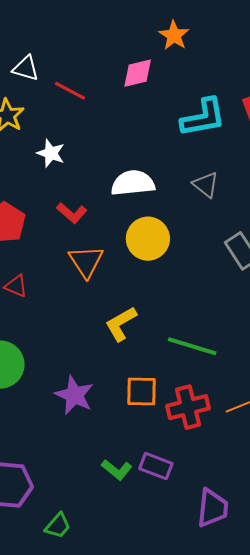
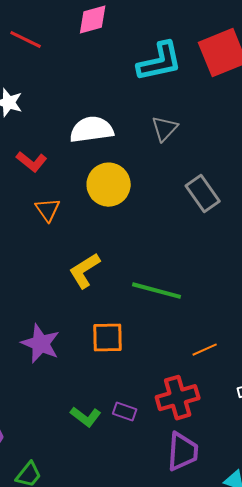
gray triangle: (206, 185) -> (165, 129), turned 36
orange triangle: (86, 261) -> (48, 210), size x0.7
red cross: (188, 407) -> (178, 398), moved
purple rectangle: (156, 466) -> (125, 412), size x0.7

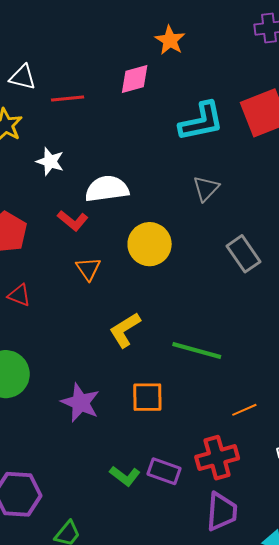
red line: (26, 40) -> (68, 99), turned -32
white semicircle: (92, 130) -> (107, 189), moved
purple rectangle: (125, 412) -> (164, 471), size x1.4

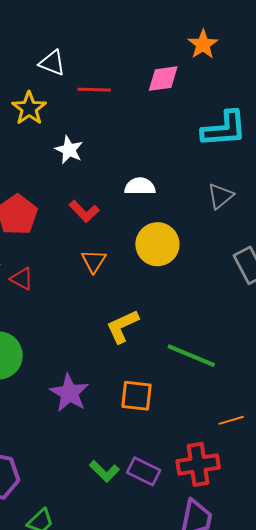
white semicircle: (107, 189) -> (140, 186), moved, size x0.7

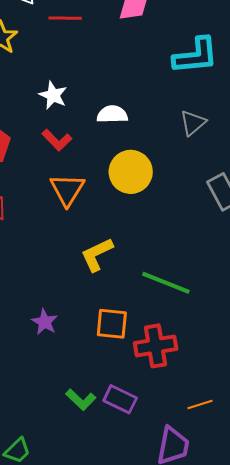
white star: (69, 150) -> (53, 95), moved
orange triangle: (94, 261) -> (67, 190), size x1.4
purple star: (69, 393) -> (45, 322), size x0.7
orange line: (231, 420) -> (200, 405), moved
red cross: (198, 464) -> (156, 346), moved

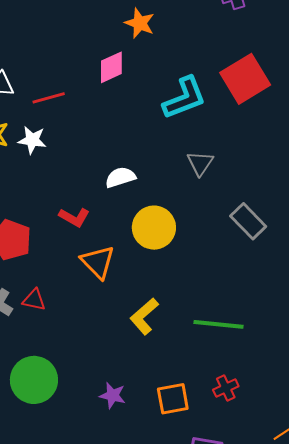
white star: (53, 95) -> (32, 140), moved
orange square: (112, 324) -> (173, 399), moved
red cross: (156, 346) -> (226, 388), size x0.6

